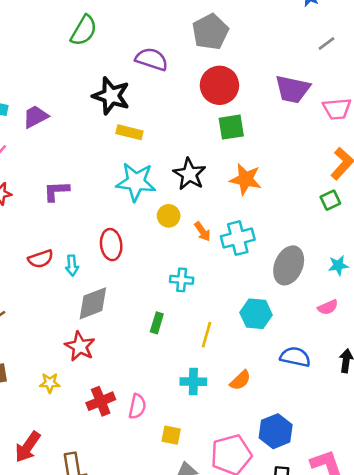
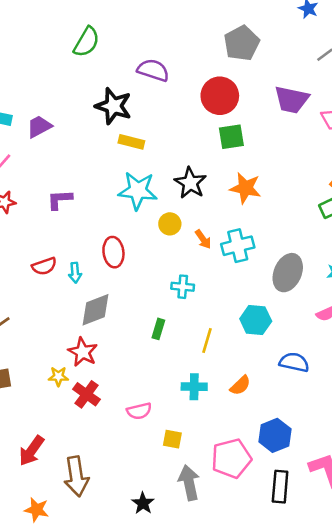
gray pentagon: (210, 32) -> (242, 43), moved
yellow star: (50, 383) -> (58, 376), moved
red cross: (101, 401) -> (87, 394), moved, turned -32
pink semicircle: (137, 406) -> (139, 411), turned 65

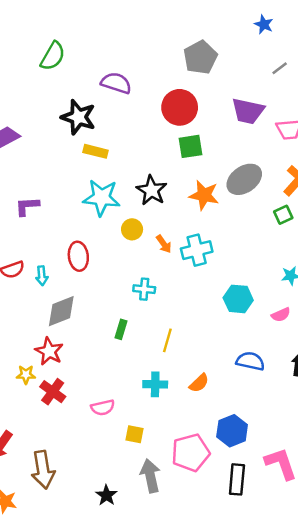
gray ellipse: (288, 273) -> (244, 179), moved, turned 32
cyan hexagon: (256, 320) -> (238, 299), moved

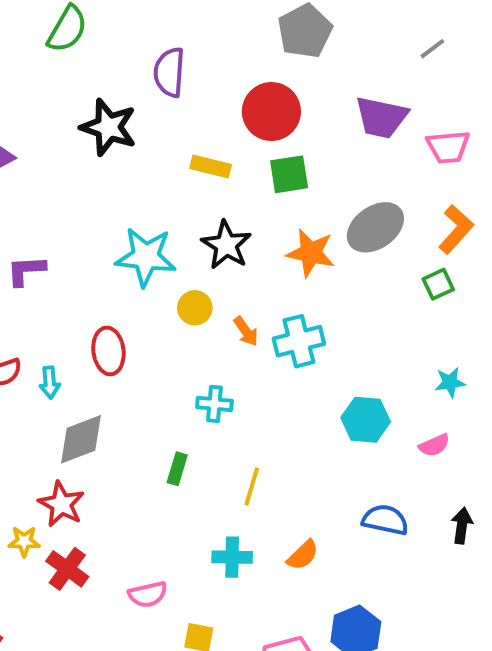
purple semicircle: (116, 83) -> (169, 72), turned -104
yellow rectangle: (95, 151) -> (211, 166), moved

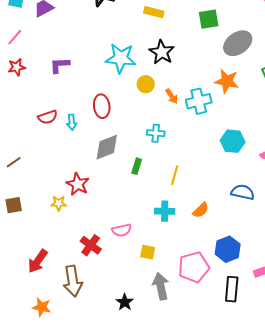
green square: (289, 174) -> (209, 19), moved
orange star: (311, 253) -> (227, 81), moved
gray diamond: (81, 439) -> (107, 147), moved
red cross: (67, 569) -> (91, 245), moved

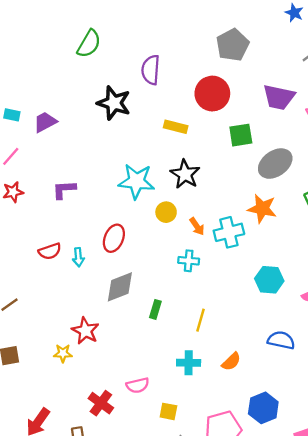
red ellipse: (102, 106) -> (114, 238), turned 30
cyan cross: (156, 133) -> (189, 261), moved

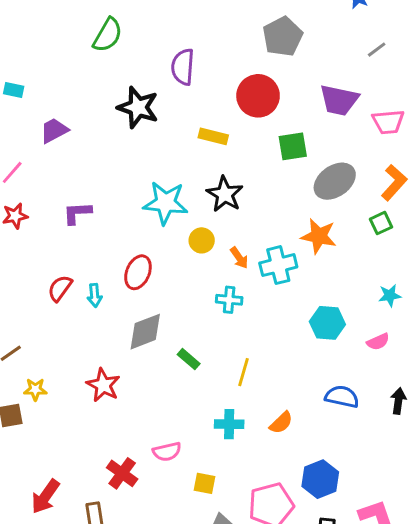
cyan rectangle: (12, 115) -> (14, 90), moved
red semicircle: (50, 251) -> (60, 288), turned 145
green rectangle: (155, 309) -> (189, 359), turned -66
yellow star: (63, 353) -> (35, 389), moved

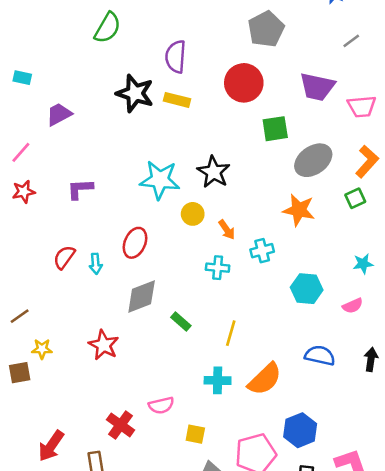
yellow rectangle: (213, 136) -> (177, 100), moved
cyan cross: (278, 265) -> (262, 251), moved, size x0.7
orange semicircle: (281, 423) -> (265, 379), size x1.6

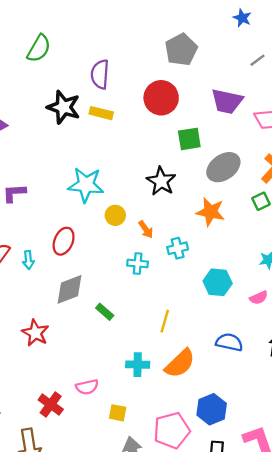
black star: (214, 172) -> (161, 181), moved
yellow line: (231, 333) -> (165, 321), moved

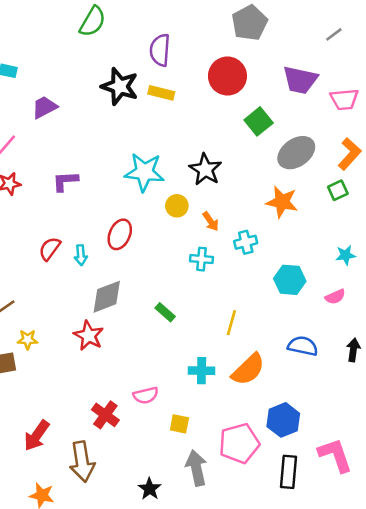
green square: (189, 139) -> (259, 121), turned -30
black star: (161, 181) -> (205, 169), moved
gray diamond: (69, 289) -> (107, 297), moved

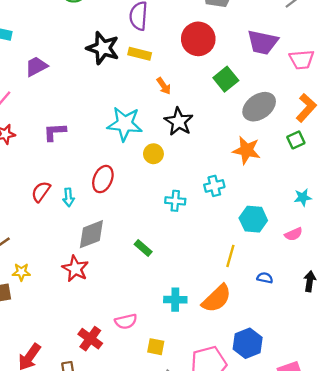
orange arrow: (211, 221) -> (164, 86), moved
yellow line: (231, 323) -> (230, 256), moved
blue semicircle: (303, 346) -> (265, 278), size x0.6

